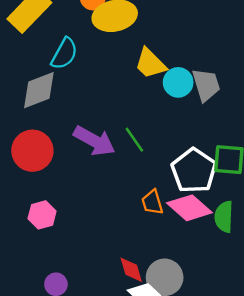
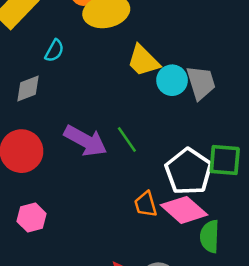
cyan semicircle: (64, 54) -> (54, 51), size x0.7
gray diamond: (39, 90) -> (28, 89), size x0.7
green semicircle: (224, 217) -> (210, 236), moved

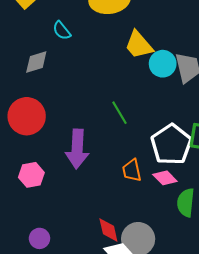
cyan semicircle: (54, 51) -> (62, 31), turned 108
purple arrow: (85, 141) -> (77, 149), moved, turned 60
pink diamond: (184, 210) -> (165, 178), size x0.6

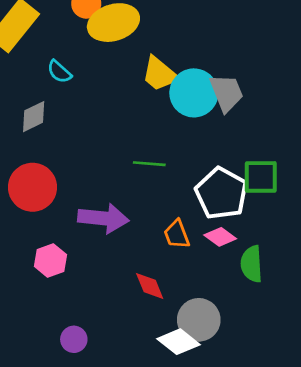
cyan circle: (163, 64) -> (194, 93), size x1.4
green line: (119, 113) -> (149, 164), turned -45
purple arrow: (77, 149) -> (103, 218), turned -78
red diamond: (108, 230) -> (150, 286), moved

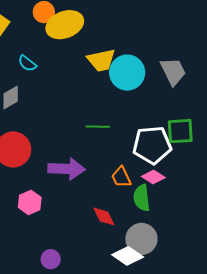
yellow trapezoid: (160, 74) -> (101, 60), turned -48
gray trapezoid: (226, 93) -> (173, 71), moved
white pentagon: (221, 193) -> (152, 145), turned -30
green semicircle: (252, 264) -> (142, 198), moved

